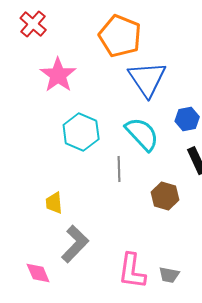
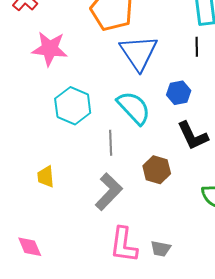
pink star: (58, 75) -> (50, 49), turned -30
gray L-shape: (75, 244) -> (109, 192), moved

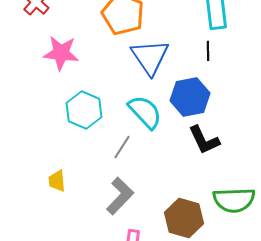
blue hexagon: (179, 93) -> (190, 97), size x1.6
gray line: (111, 143) -> (122, 147), turned 35
brown hexagon: (157, 170) -> (184, 218), moved, size x1.4

